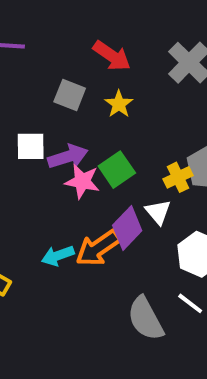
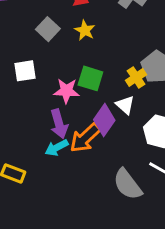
gray square: (70, 95) -> (48, 29), turned 30
purple arrow: (68, 157) -> (59, 124), moved, turned 100
green square: (117, 170) -> (90, 78), turned -30

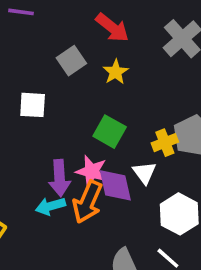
pink star: (66, 91) -> (92, 171), moved
purple diamond: (104, 120) -> (115, 185), turned -60
orange arrow: (85, 138) -> (88, 202), turned -36

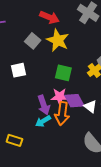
yellow star: (116, 72) -> (58, 40), size x1.6
white triangle: (144, 173) -> (90, 106), moved

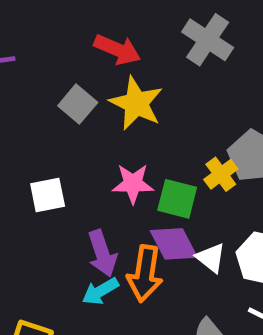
white square: (19, 70) -> (48, 195), moved
green square: (63, 73) -> (177, 199), moved
pink star: (60, 97) -> (133, 184), moved

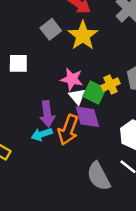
yellow cross: (221, 174) -> (111, 85), moved
white square: (48, 195) -> (18, 63), moved
white triangle: (211, 258) -> (77, 96), moved

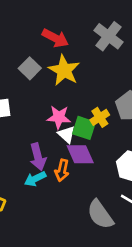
orange arrow: (68, 130) -> (62, 170), size x0.7

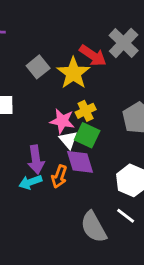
red arrow: (55, 38) -> (93, 56), moved
yellow cross: (100, 117) -> (86, 111), moved

